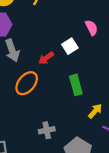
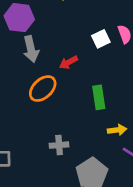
white square: (70, 46) -> (101, 39), moved
yellow arrow: (95, 111) -> (117, 130), turned 35

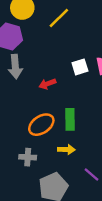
orange ellipse: (43, 89) -> (41, 125), moved
yellow arrow: (117, 130) -> (66, 150), moved

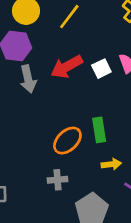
red arrow: (47, 84) -> (67, 67), moved, size x1.6
yellow arrow: (66, 150) -> (111, 164), moved

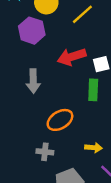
gray arrow: (28, 79) -> (33, 81), moved
green rectangle: (99, 130) -> (93, 90), moved

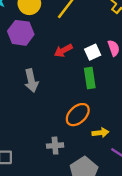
red arrow: (72, 57) -> (63, 51), size x0.7
orange ellipse: (60, 120) -> (78, 115), moved

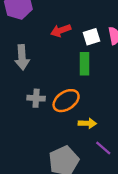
gray cross: (55, 146) -> (36, 98), moved

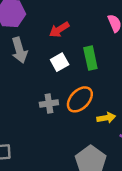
white square: (91, 37) -> (60, 62), moved
gray arrow: (22, 57) -> (19, 50), moved

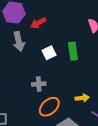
red arrow: (59, 30) -> (38, 23), moved
orange ellipse: (80, 99) -> (49, 107), moved

